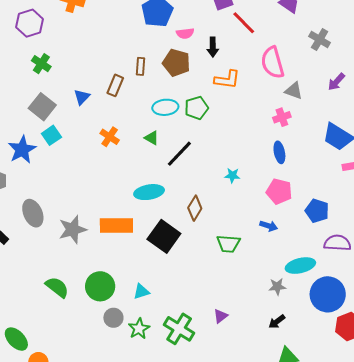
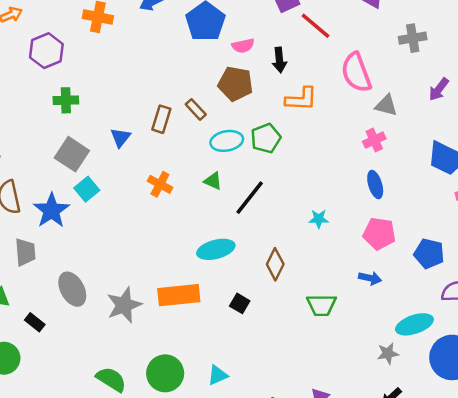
gray cross: (320, 39) -> (413, 38), turned -35
green cross: (41, 64) -> (66, 100), turned -30
brown rectangle: (141, 66) -> (196, 109), moved, turned -42
black square: (164, 236) -> (240, 303), size x0.5

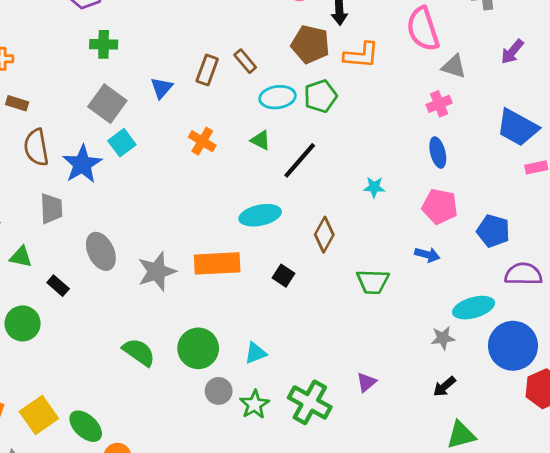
brown pentagon: (235, 84) -> (310, 44), moved

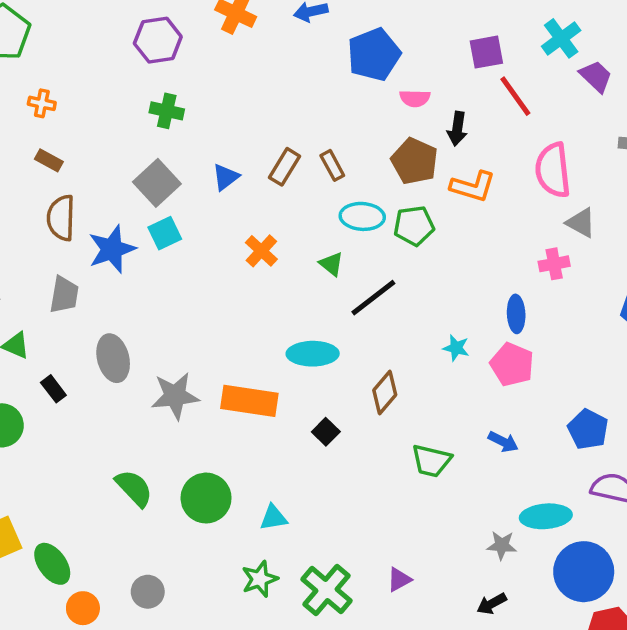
blue ellipse: (438, 152) -> (516, 314), moved
pink pentagon: (440, 206) -> (512, 364), moved
gray circle: (219, 391) -> (148, 592), moved

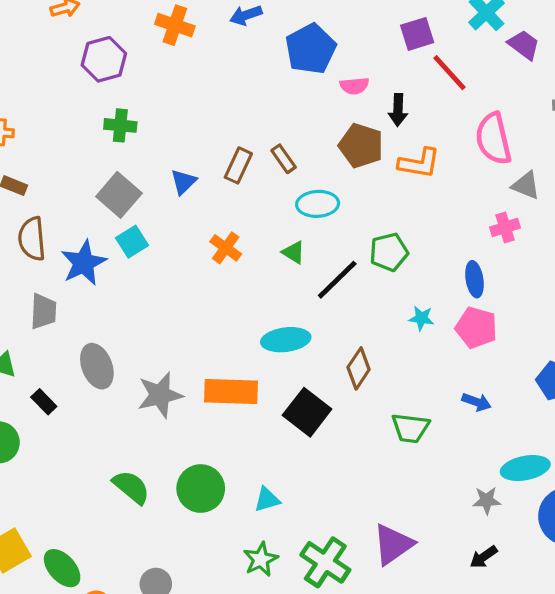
green pentagon: (414, 226) -> (389, 252), moved
black square: (326, 432) -> (307, 412), size x1.8
purple triangle: (399, 580) -> (393, 544), size x1.8

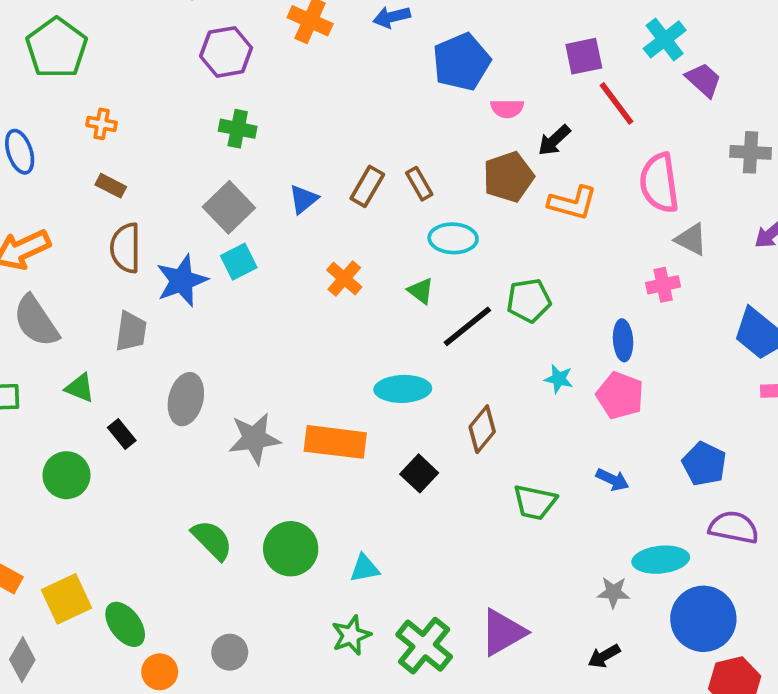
black arrow: (398, 110) -> (554, 140), turned 40
brown pentagon: (361, 146) -> (508, 177), turned 30
gray ellipse: (97, 366) -> (186, 399), turned 30
black square: (307, 412) -> (419, 473), size x0.7

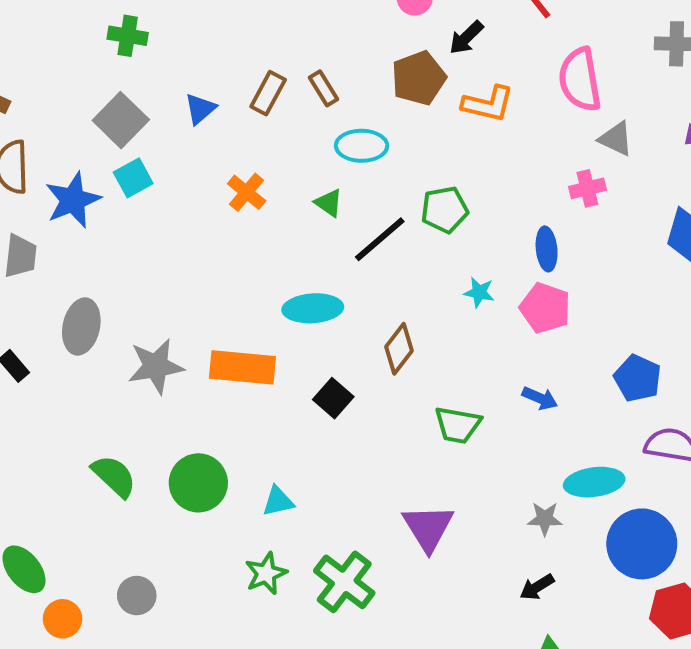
purple triangle: (503, 632) -> (428, 528), moved, turned -30

